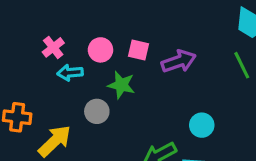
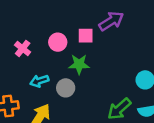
purple arrow: (179, 61) -> (111, 21), moved
cyan arrow: (70, 73) -> (39, 81), moved

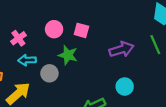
purple arrow: (111, 21) -> (121, 49), moved
pink cross: (23, 48) -> (18, 38), moved

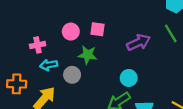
pink cross: (18, 38) -> (38, 45), turned 32
cyan circle: (125, 87) -> (129, 78), moved

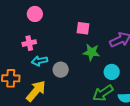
pink circle: (71, 32) -> (35, 14), moved
green star: (88, 55) -> (91, 52), moved

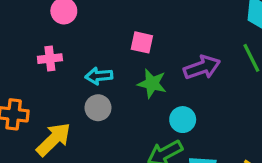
cyan arrow: (40, 61) -> (99, 76), moved

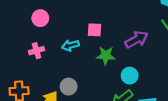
cyan arrow: (99, 76) -> (70, 45), moved
gray circle: (98, 108) -> (69, 87), moved

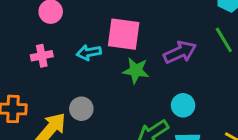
pink square: (95, 30) -> (124, 34), size x1.6
cyan circle: (130, 76) -> (183, 105), moved

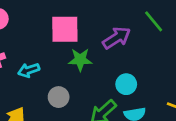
cyan arrow: (89, 52) -> (29, 70), moved
gray circle: (81, 109) -> (59, 97), moved

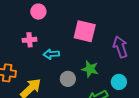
purple arrow: (117, 38) -> (120, 47), turned -90
green star: (80, 60) -> (90, 69), moved

